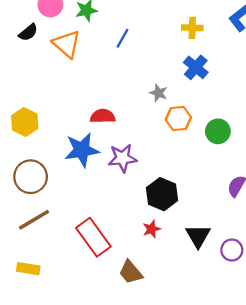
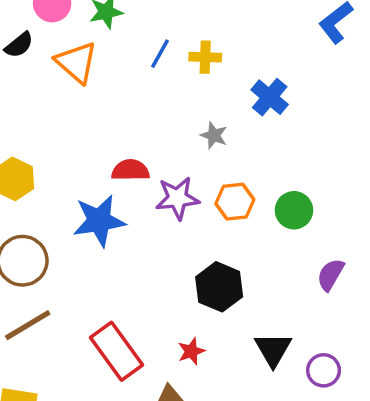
yellow cross: (192, 28) -> (205, 57), moved
orange hexagon: (178, 119) -> (235, 202), moved
green circle: (218, 131) -> (294, 210), moved
purple star: (122, 158) -> (177, 198), moved
red star: (152, 229) -> (191, 351), moved

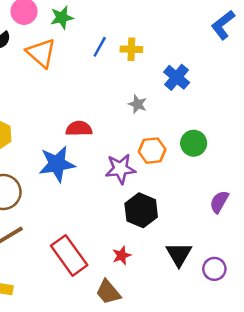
purple star: (177, 198) -> (120, 169), moved
green circle: (294, 210) -> (194, 143), moved

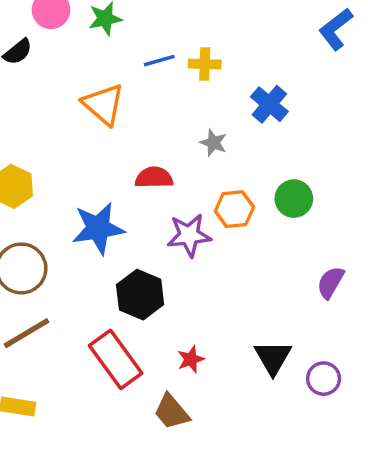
blue line: (100, 47) -> (159, 61), turned 45
orange triangle: (41, 53) -> (103, 104), moved
red semicircle: (79, 129) -> (154, 178), moved
black hexagon: (141, 210) -> (140, 295), moved

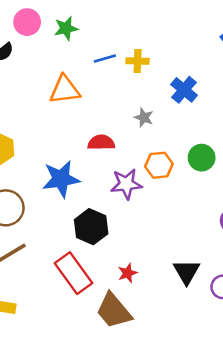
orange triangle: (103, 104) -> (65, 90), turned -48
brown trapezoid: (172, 412) -> (114, 311), size x1.4

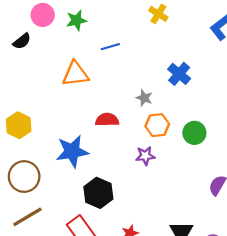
yellow cross: (138, 61) -> (158, 14), moved, turned 30
orange hexagon: (159, 165) -> (157, 125), moved
purple star: (126, 184) -> (145, 156), moved, size x0.7

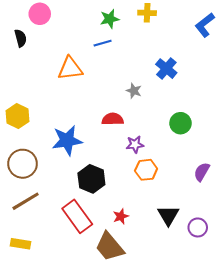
yellow cross: (158, 14) -> (147, 13), turned -30
green star: (77, 20) -> (110, 19), moved
black semicircle: (22, 41) -> (21, 38), turned -66
red semicircle: (107, 120) -> (113, 119), moved
orange hexagon: (157, 125) -> (146, 170), moved

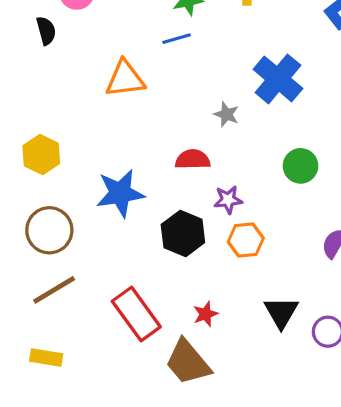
blue cross: (166, 69) -> (278, 79), size x1.4
black hexagon: (91, 179) -> (183, 233), moved

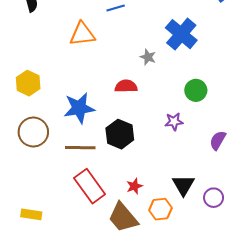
purple star: (228, 200) -> (174, 122), moved
orange hexagon: (246, 240) -> (160, 209), moved
brown line: (54, 290) -> (80, 148), moved, turned 32

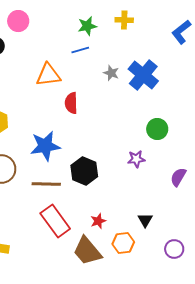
gray star: (148, 57) -> (111, 73), moved
red semicircle: (126, 86) -> (71, 103), moved, turned -90
black triangle: (183, 185) -> (145, 220), size x0.7
purple circle: (214, 198) -> (174, 249), moved

